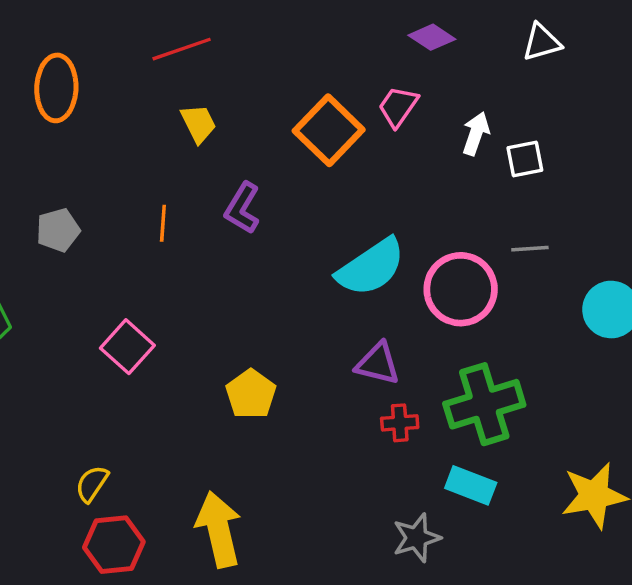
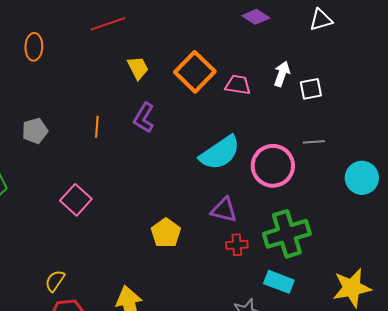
orange ellipse: (56, 88) -> (34, 47), size x0.7
pink trapezoid: (398, 107) -> (238, 85), moved, turned 64
yellow trapezoid: (198, 123) -> (138, 68), moved
yellow pentagon: (251, 394) -> (166, 233), moved

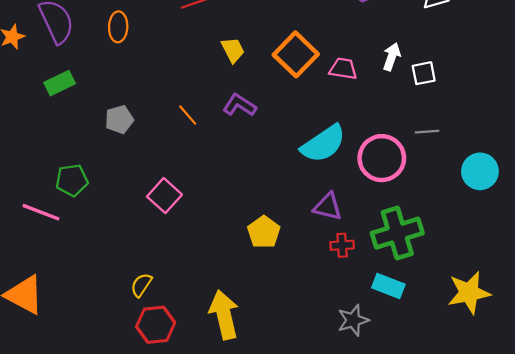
purple L-shape: (144, 118) -> (239, 105), turned 92
orange line: (97, 127) -> (188, 115), turned -45

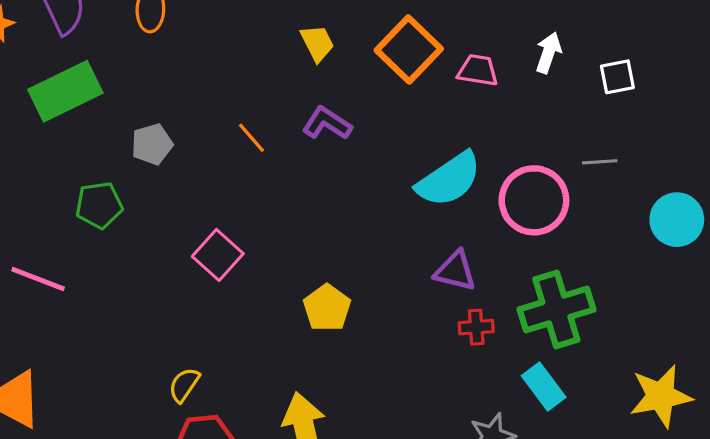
white square: (424, 73) -> (617, 77), moved
green rectangle: (60, 83) -> (65, 91), size x1.6
green pentagon: (72, 180) -> (99, 205), moved
yellow pentagon: (264, 232) -> (327, 308), moved
cyan rectangle: (388, 286) -> (544, 387), turned 32

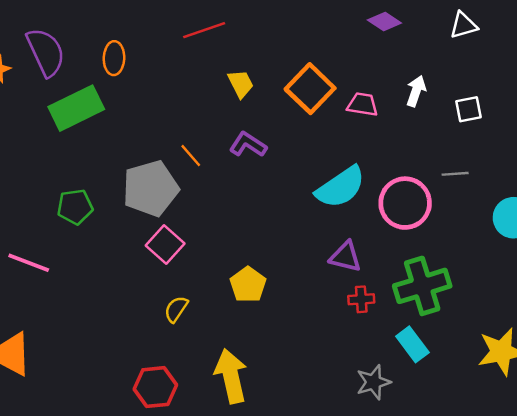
green rectangle: (65, 91) -> (76, 108), moved
gray pentagon: (152, 144) -> (151, 188), moved, size x1.8
yellow semicircle: (184, 385) -> (176, 309), moved

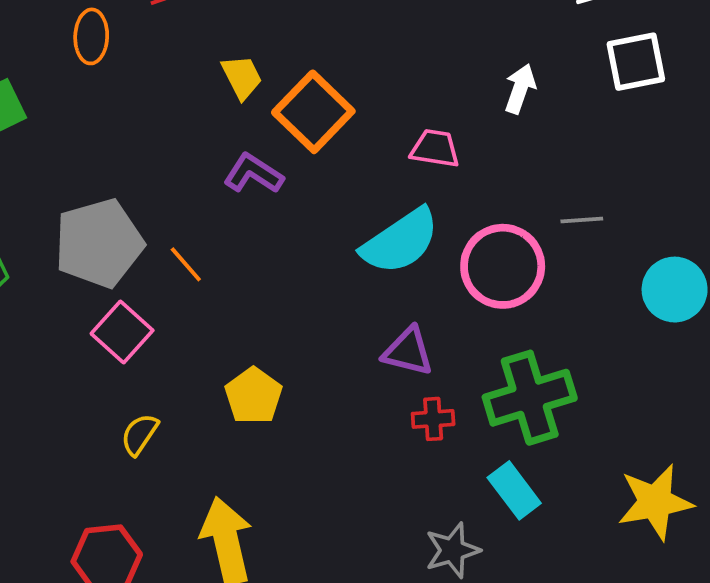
orange ellipse: (114, 58) -> (91, 36), moved
orange square: (310, 89) -> (313, 112), moved
pink trapezoid: (362, 104) -> (435, 149), moved
white square: (468, 109) -> (636, 62), moved, size x1.4
orange line: (191, 156) -> (186, 264), moved

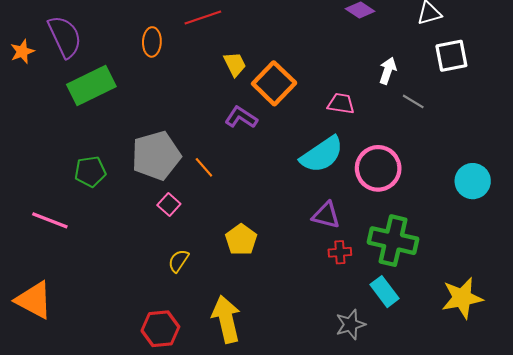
gray line: (582, 220) -> (413, 101), moved, turned 35
pink square: (122, 332) -> (169, 204), size x0.7
green cross: (530, 398) -> (393, 241), turned 30

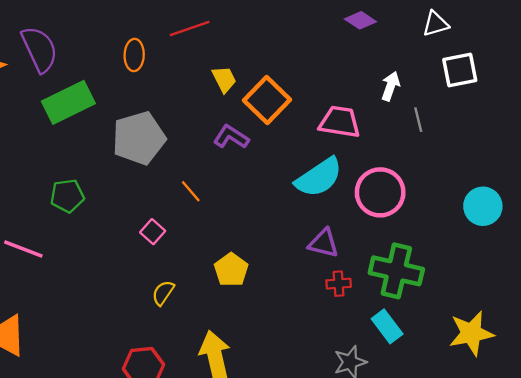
gray line: (413, 101) -> (418, 120), turned 45
pink trapezoid: (341, 104) -> (340, 122), size x1.4
gray pentagon: (156, 156) -> (139, 138), moved

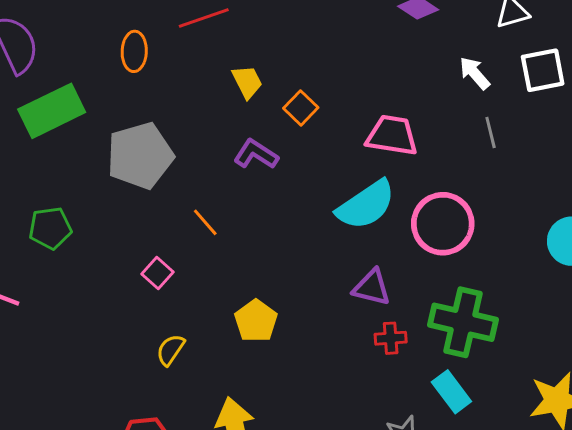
white arrow: (391, 86) -> (475, 73), moved, turned -60
orange square: (267, 100) -> (301, 108), size x0.6

